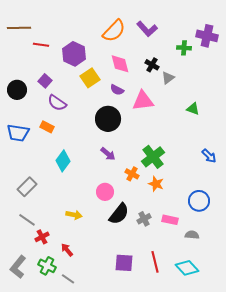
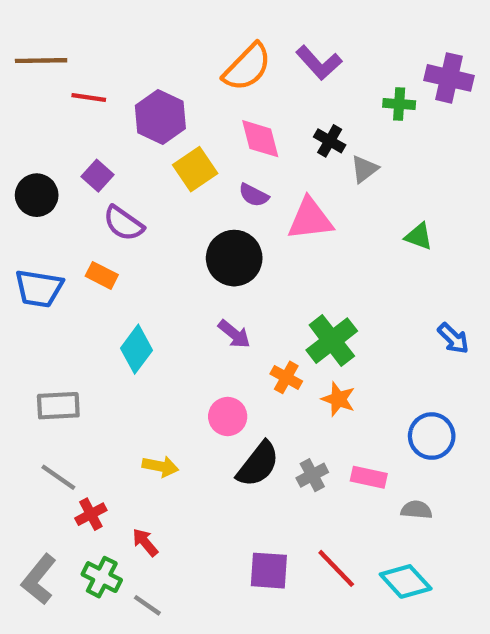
gray rectangle: (27, 187) -> (58, 406), turned 42
red line: (155, 262) -> (336, 568), turned -30

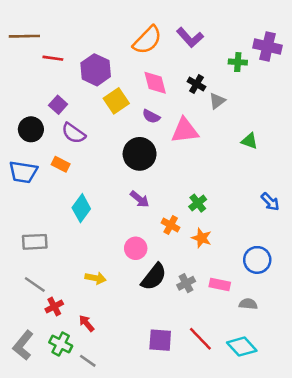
black circle: (37, 195) -> (31, 129), moved
green cross: (332, 341) -> (198, 203), size x0.6

